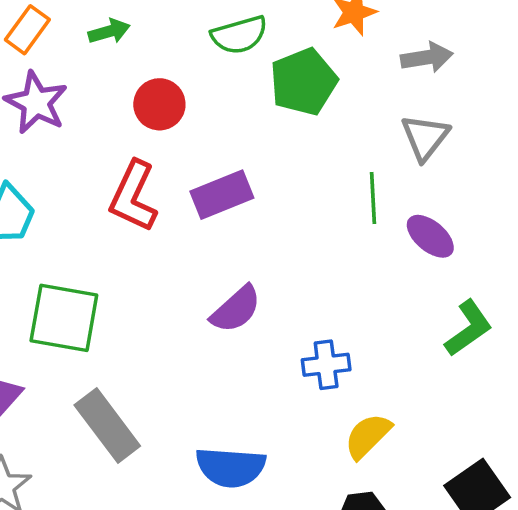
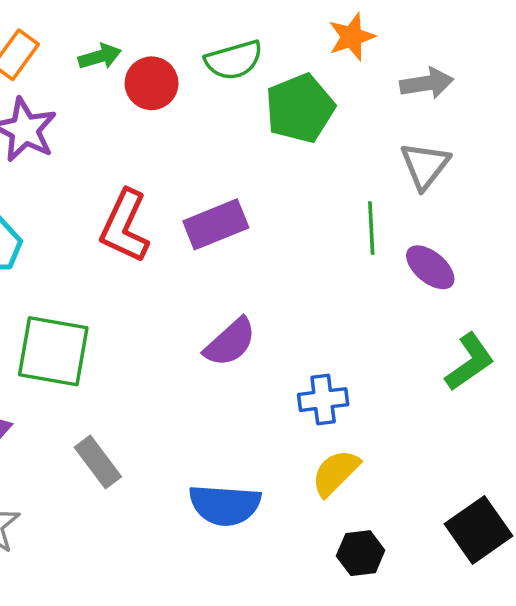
red circle: (159, 104) -> (152, 83), moved
gray rectangle: (107, 426) -> (98, 462), size x0.7
yellow semicircle: (368, 436) -> (336, 473), moved

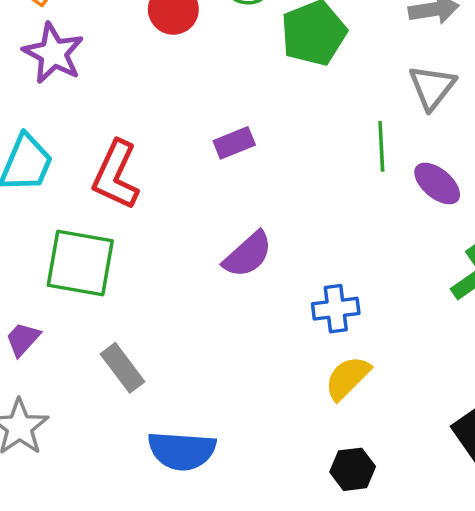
purple rectangle: (216, 224) -> (234, 143), size x0.7
red L-shape: (125, 226) -> (116, 175), moved
blue semicircle: (225, 505) -> (182, 451), moved
black hexagon: (361, 553) -> (353, 469), moved

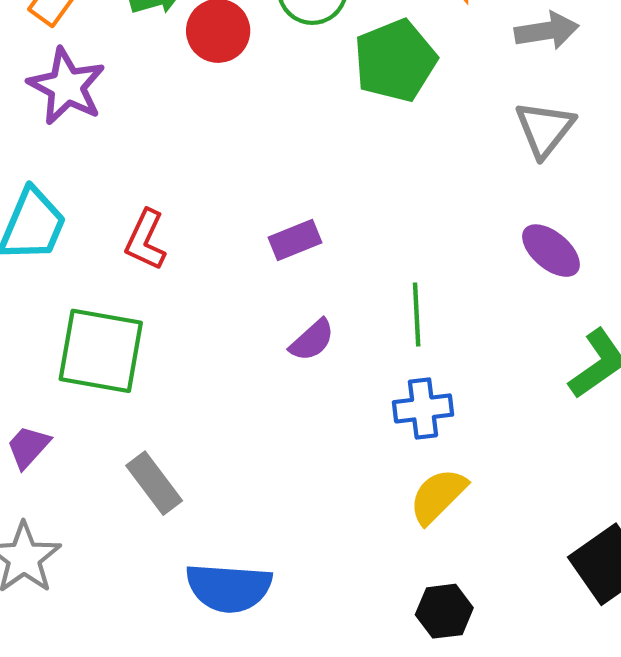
purple rectangle: (234, 143) -> (295, 240), moved
green line: (381, 146) -> (417, 315), moved
red L-shape: (116, 175) -> (146, 240), size x0.7
purple semicircle: (248, 255) -> (312, 340), size x0.7

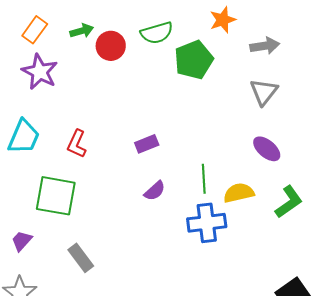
blue cross: (423, 408) -> (207, 223), size x1.4
yellow semicircle: (438, 496) -> (239, 193), moved, turned 32

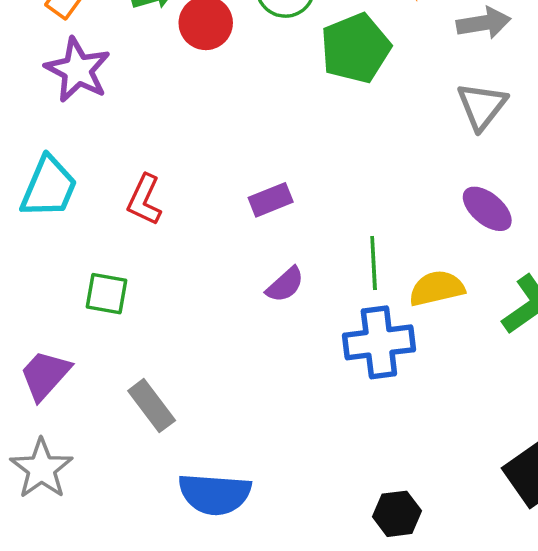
green square: (56, 196) -> (106, 294), size x0.6
purple trapezoid: (22, 241) -> (45, 375), size x1.4

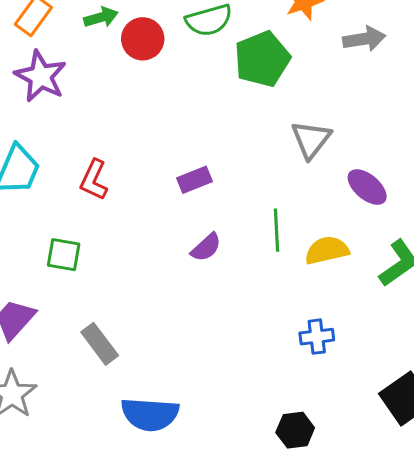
gray triangle: (482, 106) -> (311, 140), moved
blue cross: (379, 342) -> (317, 337), moved, size x0.6

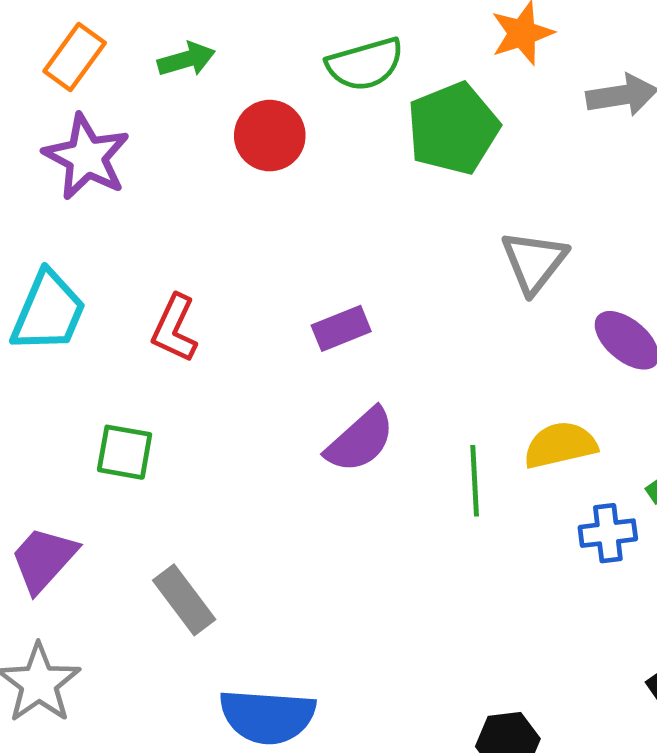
red circle: (143, 39) -> (270, 136), moved
green line: (277, 230) -> (475, 481), moved
purple semicircle: (206, 247) -> (360, 440), size x1.4
blue cross: (317, 337) -> (608, 533), moved

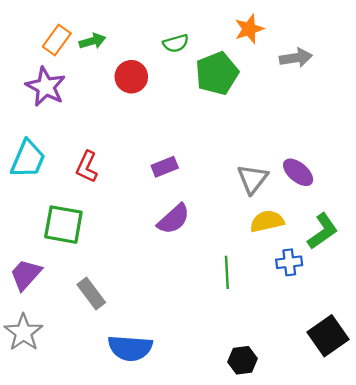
orange rectangle: (75, 57) -> (57, 40), moved
green semicircle: (365, 64) -> (176, 43), size x0.7
gray triangle: (534, 262) -> (252, 179), moved
green square: (125, 452) -> (63, 225), size x1.5
green line: (475, 481) -> (227, 272), moved

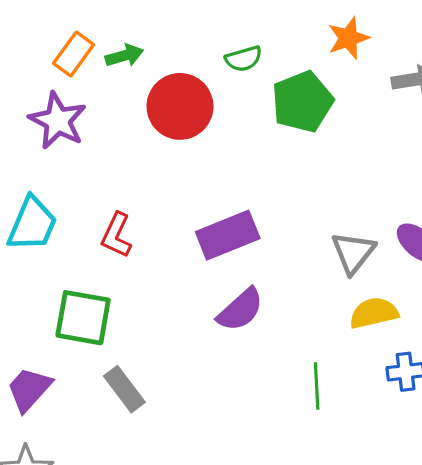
red circle: (131, 77) -> (180, 106), size x1.4
purple rectangle: (165, 167) -> (228, 235), size x1.6
gray rectangle: (91, 293) -> (124, 389), moved

